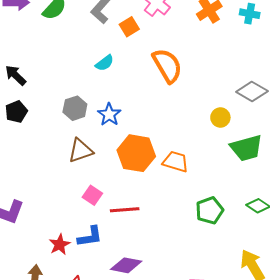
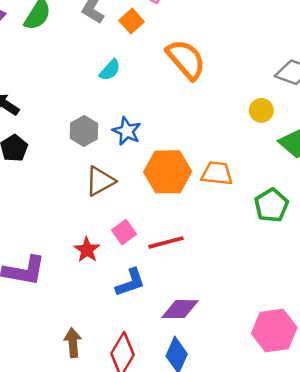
pink square: (92, 195) -> (124, 232), turned 30
green pentagon: (209, 210) -> (271, 205), moved
red star: (60, 244) -> (87, 250), moved

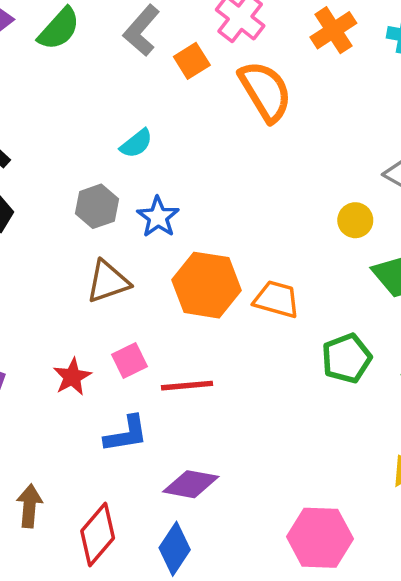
orange semicircle: (186, 59) -> (265, 91), moved
cyan semicircle: (110, 70) -> (136, 143), moved

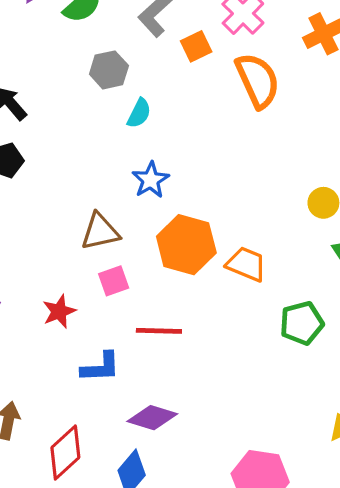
cyan semicircle: (136, 143) -> (139, 113), turned -32
gray hexagon: (97, 206) -> (109, 70), moved
pink square: (130, 361) -> (114, 281), moved

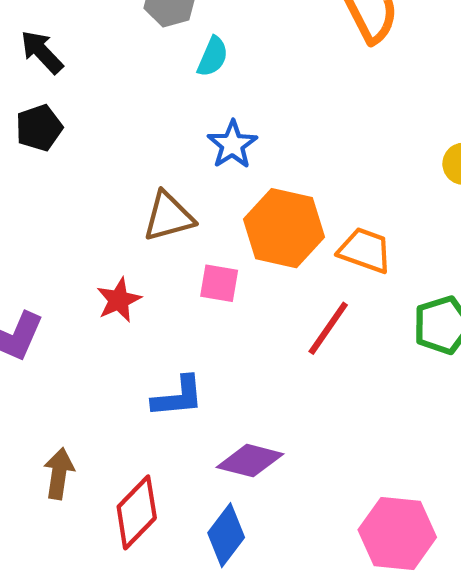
pink square: (114, 281) -> (219, 283), moved, turned 32
red star: (59, 311) -> (119, 300), moved
red line: (159, 331) -> (328, 328), moved, turned -54

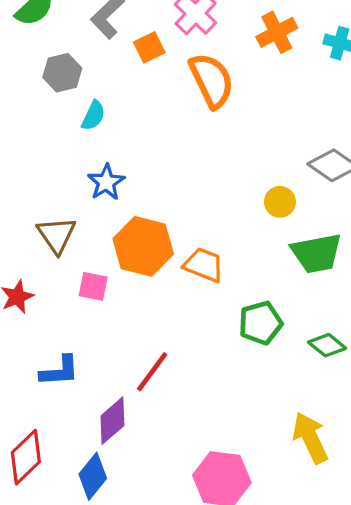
brown triangle: (169, 217) -> (57, 235), turned -51
red line: (328, 328) -> (152, 372), moved
purple diamond: (250, 461) -> (112, 421), turned -57

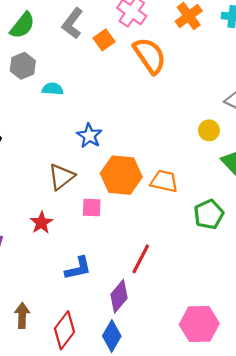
gray hexagon: (62, 73) -> (23, 66), moved
cyan semicircle: (93, 116) -> (53, 89), moved, turned -102
brown triangle: (57, 235) -> (61, 177), turned 36

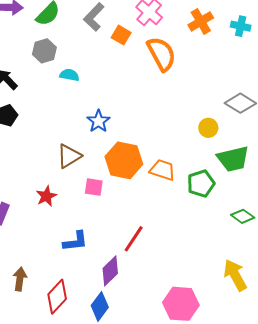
orange square: (104, 40) -> (121, 35), turned -30
green pentagon: (209, 214) -> (201, 184), moved

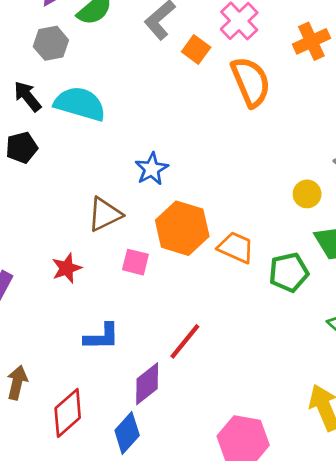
gray hexagon: (44, 51) -> (51, 43), moved
cyan semicircle: (69, 75) -> (80, 104), moved, size x1.8

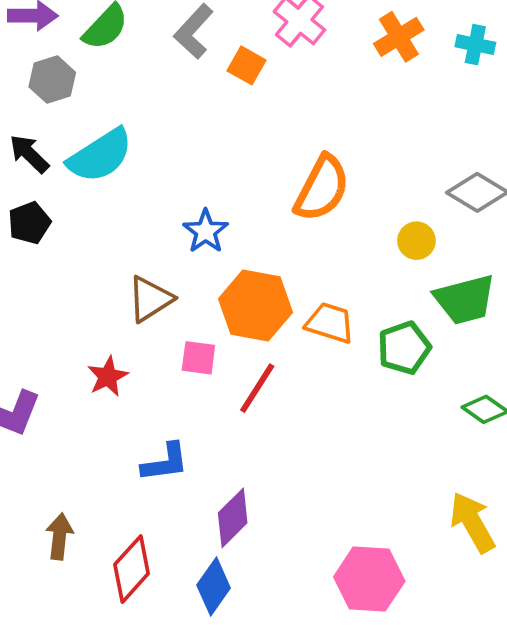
orange semicircle: (251, 82) -> (322, 188), moved, turned 57
cyan semicircle: (80, 104) -> (100, 156), turned 138
red line: (185, 341) -> (257, 388), moved

